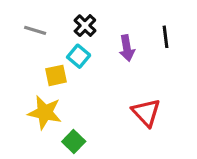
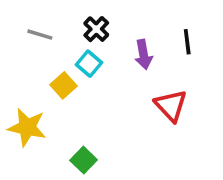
yellow square: (56, 75) -> (64, 85), turned -30
yellow star: (45, 113) -> (27, 127), moved
red triangle: (146, 113) -> (171, 105), moved

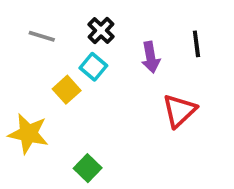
red triangle: (171, 105) -> (179, 111), turned 30

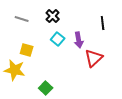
purple arrow: (151, 57) -> (79, 40), moved
cyan square: (93, 67) -> (58, 39), moved
yellow square: (67, 90) -> (27, 50), moved, turned -32

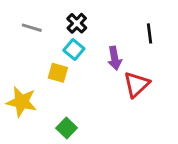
cyan square: (58, 39) -> (74, 49), moved
yellow square: (27, 50) -> (58, 73), moved

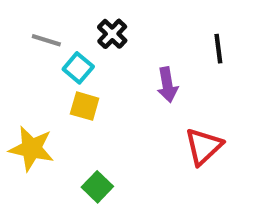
cyan square: (74, 49) -> (78, 68), moved
red triangle: (136, 84) -> (204, 146), moved

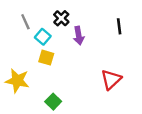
gray line: (46, 40) -> (25, 22), turned 49
purple arrow: (167, 85) -> (79, 36), moved

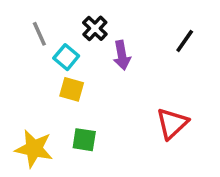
black line: (119, 26) -> (185, 41), turned 42
yellow star: (17, 81) -> (34, 149), moved
green square: (53, 102) -> (84, 140), moved, turned -35

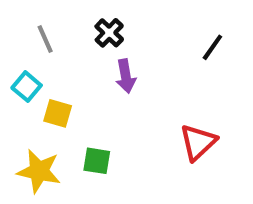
purple arrow: (122, 55) -> (126, 76), moved
cyan square: (66, 57) -> (27, 87), moved
yellow square: (72, 89) -> (58, 113), moved

